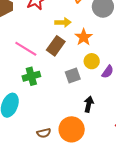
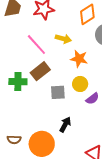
orange star: (84, 37) -> (79, 59), turned 30
brown rectangle: (56, 46) -> (40, 71), moved
pink line: (26, 49) -> (36, 45), moved

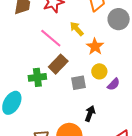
yellow arrow: (63, 39) -> (77, 29), turned -140
orange star: (79, 59) -> (95, 47), turned 30

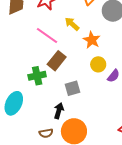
gray square: (79, 83) -> (73, 88), moved
black arrow: (90, 114) -> (59, 111), moved

